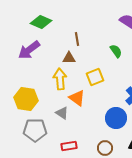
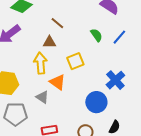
brown line: (77, 39) -> (57, 23), turned -40

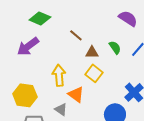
brown triangle: (49, 42) -> (92, 52), moved
yellow square: (75, 61) -> (94, 73), turned -30

